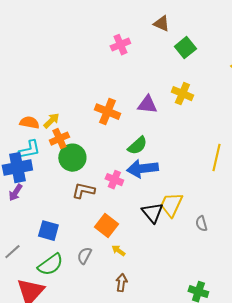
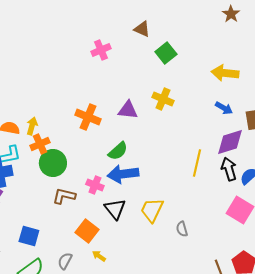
yellow arrow: (51, 121) -> (32, 126), turned -30
black triangle: (152, 213) -> (115, 209), moved

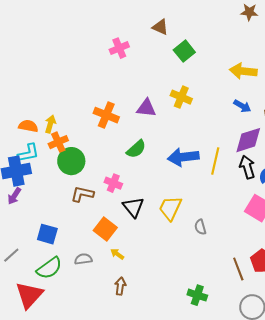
brown star: (231, 14) -> (249, 12), turned -30
blue arrow: (123, 174) -> (183, 157), moved
gray semicircle: (65, 261) -> (83, 259), turned 54

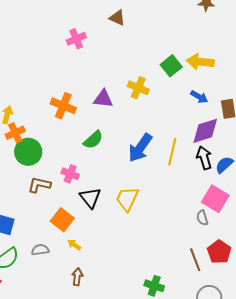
green square: (184, 51) -> (171, 66), moved
blue arrow: (183, 157) -> (140, 148), turned -48
gray semicircle: (200, 227) -> (202, 218), moved

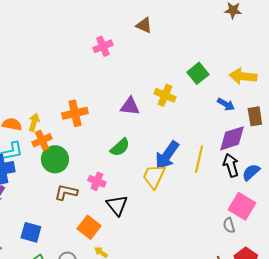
yellow arrow: (200, 62) -> (243, 76), moved
orange cross: (63, 106) -> (75, 113), moved, turned -35
yellow trapezoid: (127, 199) -> (154, 176), moved

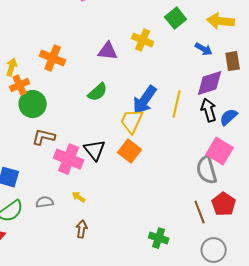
orange cross: (75, 113) -> (53, 58), turned 35
pink cross: (97, 181) -> (69, 159), moved, size x1.6
gray semicircle: (229, 225) -> (207, 170), size x1.8
orange square: (89, 227) -> (130, 151), moved

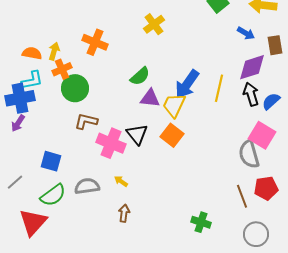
yellow cross: (143, 40) -> (154, 24), moved, turned 30
purple triangle: (108, 51) -> (150, 98), moved
gray semicircle: (45, 202) -> (87, 186), size x1.4
red pentagon: (224, 204) -> (266, 188), turned 30

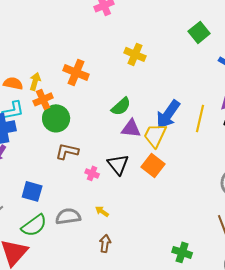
yellow cross: (154, 24) -> (135, 54), turned -30
pink cross: (111, 143) -> (92, 173), size x0.5

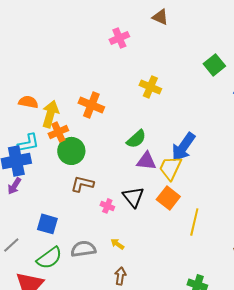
yellow arrow: (35, 81) -> (50, 114), size x1.5
orange semicircle: (13, 83) -> (28, 102), moved
yellow line: (200, 118) -> (194, 222), moved

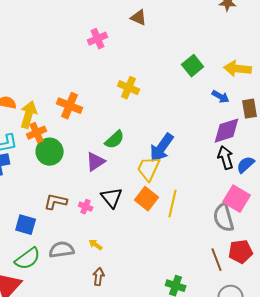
purple triangle: (146, 161) -> (96, 162), moved, turned -40
brown L-shape: (82, 184) -> (56, 202), moved
yellow line: (194, 222) -> (173, 204), moved

